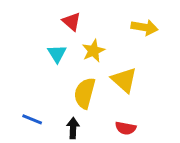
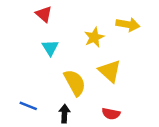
red triangle: (72, 22) -> (44, 14), moved
yellow star: (93, 51) -> (94, 37), moved
yellow semicircle: (85, 93) -> (75, 83), turned 136

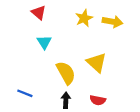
yellow star: (94, 37) -> (84, 18), moved
black arrow: (64, 114) -> (66, 100), moved

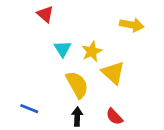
yellow star: (84, 18) -> (92, 51), moved
cyan triangle: (44, 42) -> (63, 49), moved
red semicircle: (98, 100) -> (114, 117), turned 35

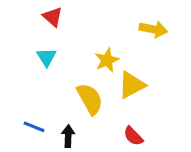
cyan triangle: (63, 49) -> (46, 57), moved
yellow triangle: (113, 73) -> (132, 85), turned 50
black arrow: (77, 117) -> (68, 136), moved

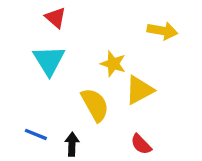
cyan triangle: (46, 57) -> (49, 60), size x1.5
yellow star: (107, 60) -> (113, 64), turned -30

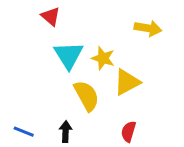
cyan triangle: (49, 60) -> (69, 55), moved
blue line: (36, 134) -> (24, 132), moved
red semicircle: (141, 144) -> (128, 132), turned 60

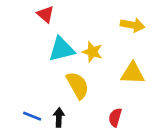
cyan triangle: (69, 55) -> (62, 49), turned 48
yellow triangle: (127, 82) -> (133, 73), moved, turned 30
blue line: (24, 132) -> (32, 116), moved

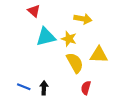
yellow arrow: (133, 25) -> (83, 19), moved
yellow semicircle: (78, 85) -> (75, 63), moved

